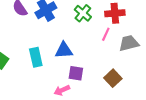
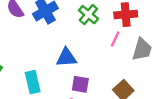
gray trapezoid: (129, 43) -> (142, 49), turned 120
cyan rectangle: (36, 57) -> (33, 82), moved

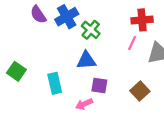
green cross: (88, 15) -> (91, 30), moved

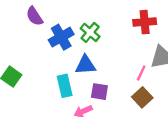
blue cross: (67, 17) -> (61, 37), moved
pink line: (132, 43) -> (141, 73), moved
cyan rectangle: (55, 83) -> (65, 86), moved

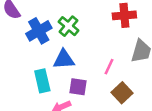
pink line: (141, 73) -> (109, 67), moved

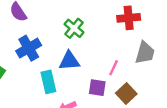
blue cross: (39, 31) -> (29, 48), moved
purple square: (78, 87) -> (97, 88), moved

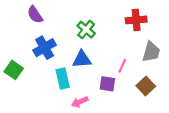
brown square: (126, 93) -> (146, 86), moved

